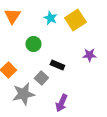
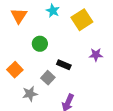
cyan star: (50, 18) -> (53, 11), moved
gray star: (23, 94) -> (30, 94), size x0.7

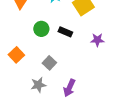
black rectangle: (64, 65) -> (65, 32), moved
gray star: (30, 94) -> (38, 85), moved

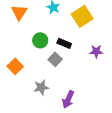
gray square: (49, 63) -> (55, 59), moved
gray star: (38, 85) -> (41, 87), moved

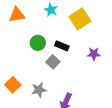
orange triangle: (19, 12) -> (17, 15), turned 48
orange square: (15, 66) -> (13, 85), moved

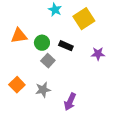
orange triangle: (17, 15) -> (19, 36), moved
gray square: (53, 62) -> (48, 61), moved

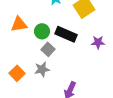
black rectangle: (66, 46) -> (66, 34), size x1.5
gray star: (43, 90) -> (42, 69), moved

